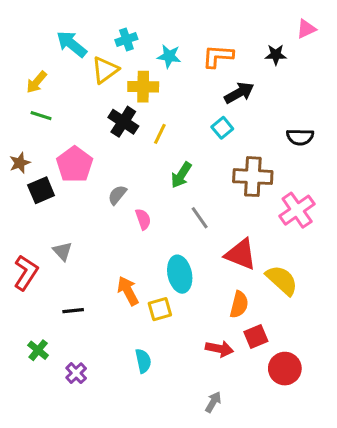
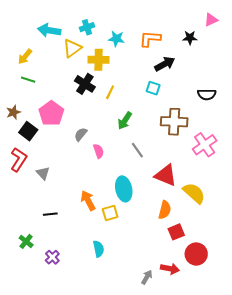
cyan arrow: (72, 44) -> (49, 30), turned -30
cyan square: (222, 128) -> (153, 88), turned -32
black square: (41, 190) -> (28, 131), turned -30
red L-shape: (26, 273) -> (19, 160), moved
red arrow: (219, 349) -> (170, 269), moved

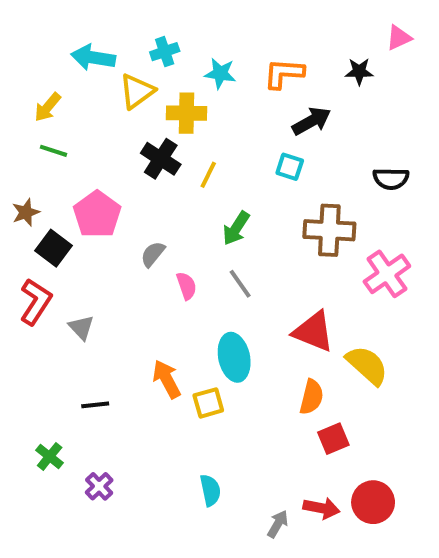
gray line: (137, 150) -> (240, 284), moved
cyan semicircle: (99, 249) -> (210, 490), moved
red circle: (196, 254) -> (373, 502), moved

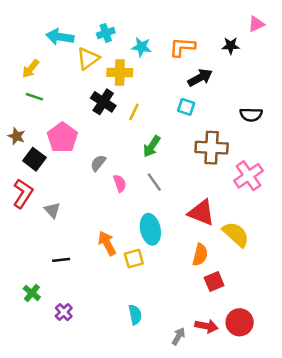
brown star: (26, 212) -> (17, 136), turned -30

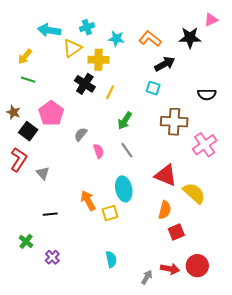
black star: (231, 46) -> (190, 38), size x1.5
orange L-shape: (182, 47) -> (150, 39), turned 35

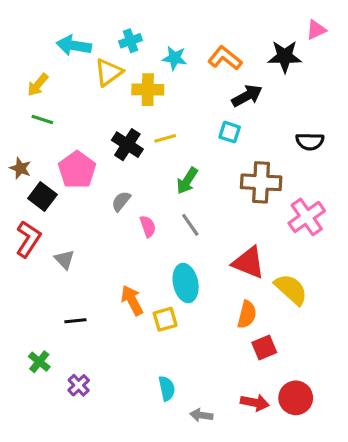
black cross: (85, 84) -> (127, 145), moved
yellow line: (110, 92) -> (165, 138), turned 48
gray arrow: (147, 277) -> (201, 415), moved, turned -112

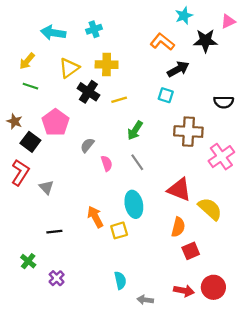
cyan star: (175, 58) -> (184, 16), moved, turned -30
yellow triangle: (108, 72) -> (69, 68), moved
black cross: (127, 145) -> (88, 92), moved

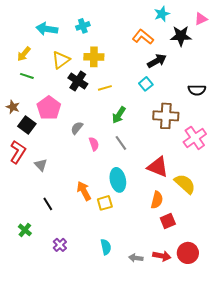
cyan square: (166, 95) -> (146, 84), turned 32
black line: (54, 232) -> (48, 204), turned 64
purple cross: (57, 278) -> (60, 245), moved
gray arrow: (145, 300) -> (136, 258), moved

